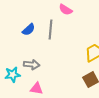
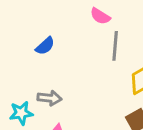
gray line: (51, 30) -> (115, 46), moved

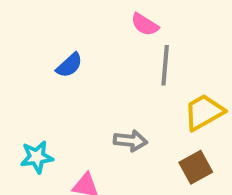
gray arrow: (50, 98) -> (130, 141), moved

